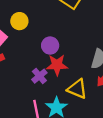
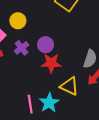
purple cross: (39, 76) -> (22, 48), moved

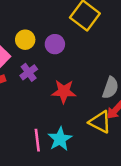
purple circle: (46, 45) -> (55, 44), moved
yellow triangle: (69, 86) -> (100, 122), moved

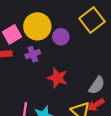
yellow circle: (25, 40) -> (37, 26), size x1.6

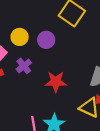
yellow circle: (37, 26) -> (20, 37), size x0.6

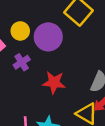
purple circle: (46, 40) -> (48, 37), size x1.5

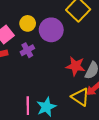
red star: (54, 83) -> (75, 66), moved

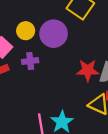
purple cross: (27, 50) -> (30, 61), turned 32

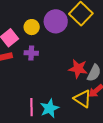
purple circle: (54, 34) -> (56, 21), moved

